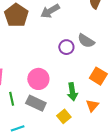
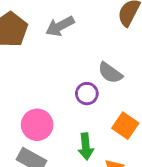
purple circle: (66, 47) -> (87, 94), moved

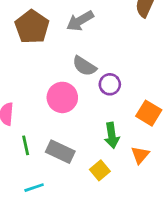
gray semicircle: (110, 73) -> (84, 66), moved
pink circle: (37, 125) -> (62, 97), moved

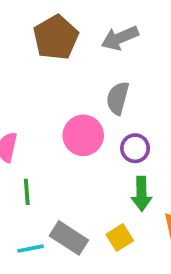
gray semicircle: (84, 66) -> (118, 98), turned 65
purple circle: (110, 84) -> (135, 148), moved
gray rectangle: (60, 152) -> (69, 238), moved

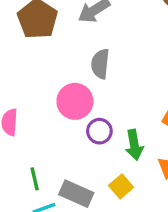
purple circle: (135, 148) -> (99, 131), moved
green line: (27, 192) -> (35, 179), moved

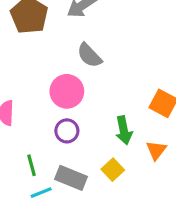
gray semicircle: (100, 64) -> (89, 55), turned -48
purple circle: (99, 131) -> (67, 131), moved

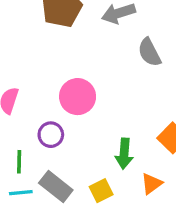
gray semicircle: (89, 55) -> (149, 52), moved
purple circle: (67, 131) -> (51, 135), moved

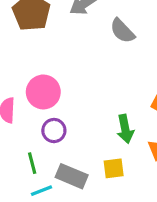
pink circle: (78, 97) -> (43, 92), moved
yellow square: (101, 191) -> (114, 168), turned 35

